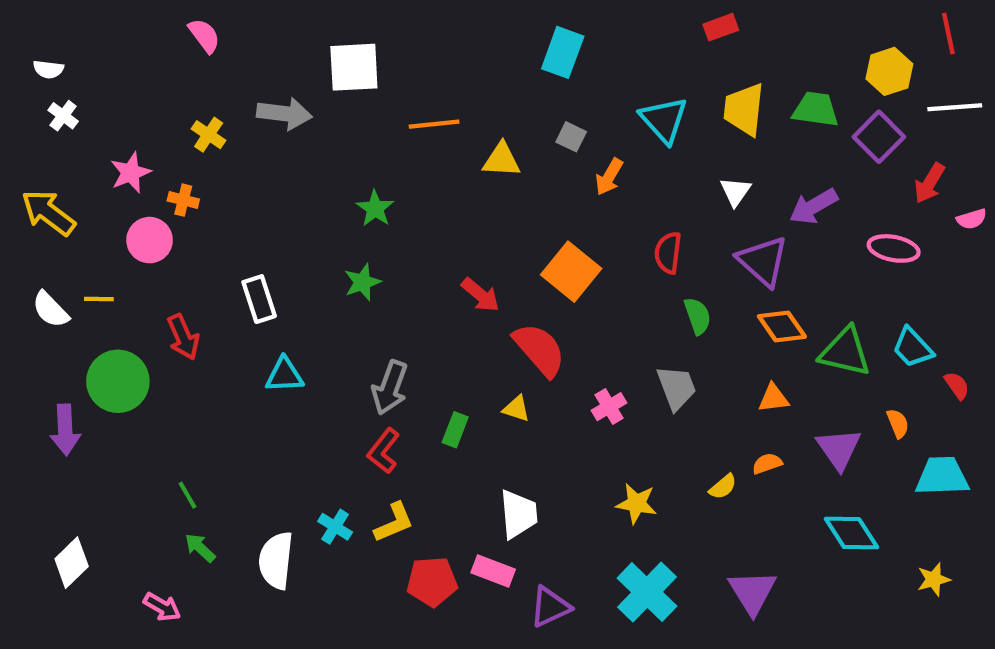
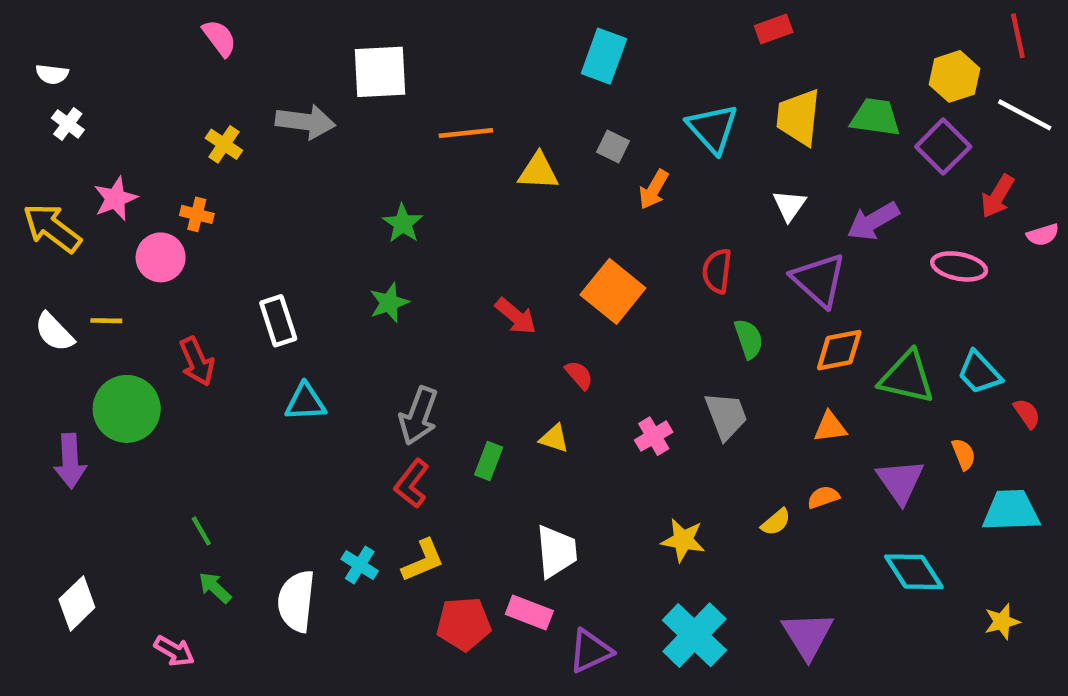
white line: (955, 107) -> (1025, 115), turned 32
pink star: (131, 173) -> (115, 199), moved
orange diamond: (782, 326) -> (839, 350), turned -66
red semicircle: (539, 350) -> (579, 375), size x0.5

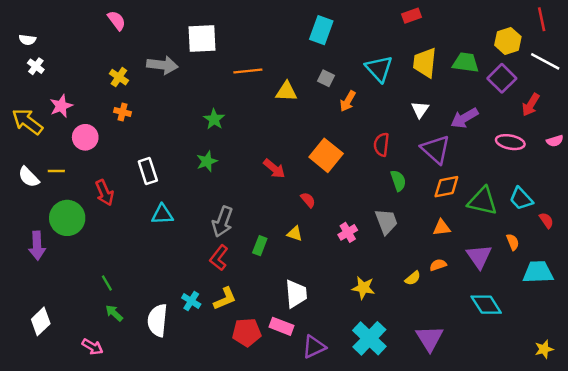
orange cross: (197, 214) -> (123, 112), moved
pink semicircle: (1043, 235) -> (555, 141), moved
yellow star: (1002, 622) -> (544, 349), moved

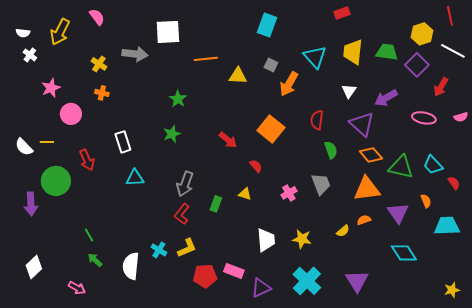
orange arrow: (348, 101) -> (289, 84), size x1.4
yellow arrow: (27, 122) -> (60, 32), moved, turned -100
orange diamond: (446, 187) -> (371, 155), turned 60
orange triangle: (442, 228) -> (367, 189), size x1.8
white trapezoid: (296, 294) -> (266, 240), moved

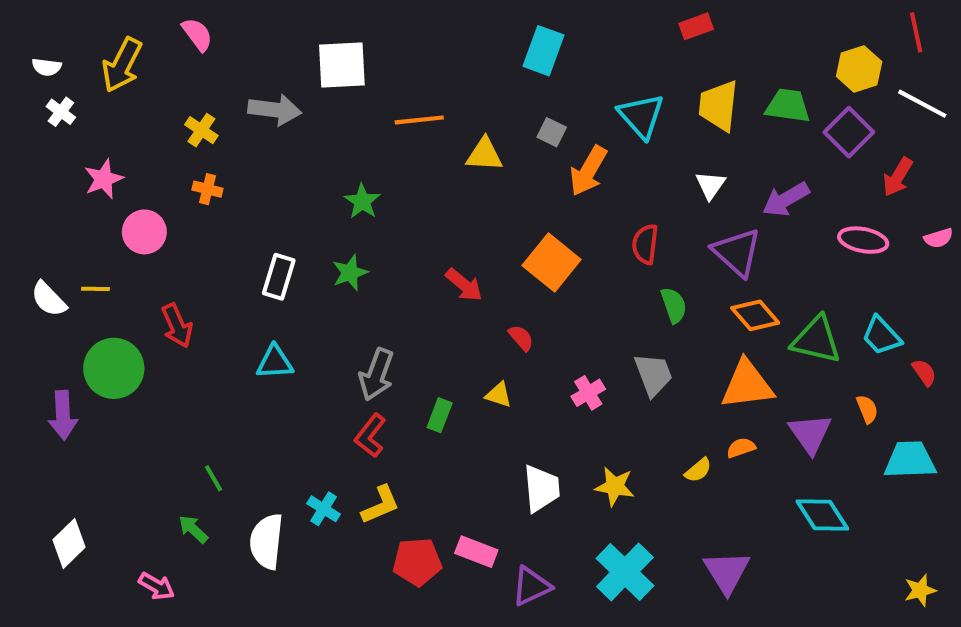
white rectangle: (123, 142) -> (279, 277), moved, turned 35
green line: (89, 235) -> (214, 478), moved

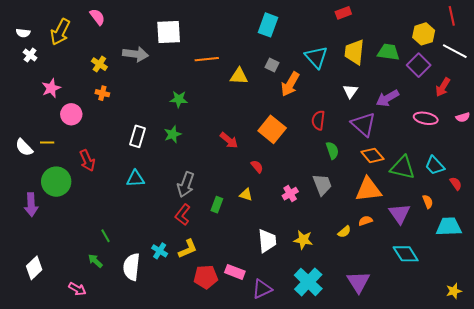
green star: (362, 201) -> (179, 99), turned -30

